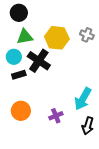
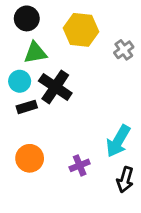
gray cross: (87, 35) -> (124, 50), turned 32
yellow hexagon: (57, 38) -> (81, 30), moved

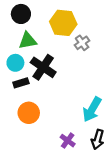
gray cross: (124, 50) -> (82, 43), moved
orange circle: (30, 158) -> (29, 113), moved
purple cross: (80, 165) -> (68, 141), moved, turned -32

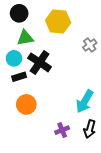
gray cross: (82, 43) -> (90, 45), moved
purple cross: (68, 141) -> (62, 130), turned 32

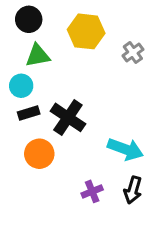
gray cross: (90, 45) -> (133, 53), moved
black cross: (40, 62) -> (68, 117), moved
cyan arrow: (85, 101) -> (125, 149), turned -100

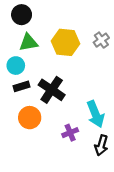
yellow hexagon: (86, 31) -> (65, 42), moved
cyan arrow: (125, 149) -> (96, 114), turned 48
purple cross: (92, 191) -> (70, 133), moved

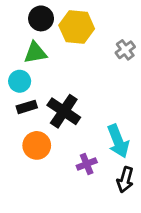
black circle: (22, 15) -> (41, 18), moved
yellow hexagon: (65, 42) -> (77, 27), moved

